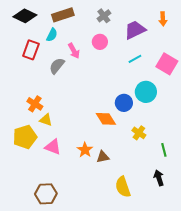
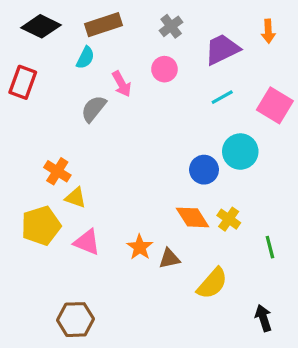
red rectangle: (31, 50) -> (23, 82), moved
orange diamond: (106, 119) -> (192, 217), moved
black arrow: (159, 178) -> (263, 318), moved
yellow semicircle: (123, 187) -> (212, 283), moved, turned -120

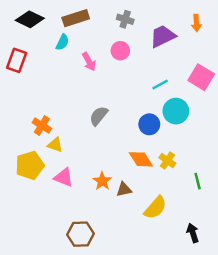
gray cross: (171, 26) -> (125, 19), turned -35
cyan line: (222, 97) -> (160, 84), moved
gray semicircle: (94, 109) -> (99, 116), moved
brown hexagon: (75, 320) -> (81, 234), moved

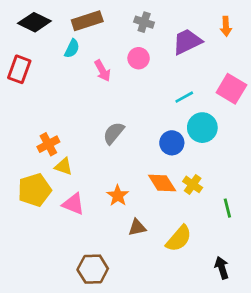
orange cross: (42, 126) -> (48, 144), turned 30
orange star: (102, 181) -> (118, 196), moved
brown triangle: (124, 189) -> (137, 227), moved

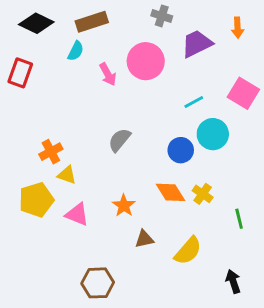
gray cross: (144, 22) -> (162, 16), moved
pink circle: (139, 58) -> (146, 61), size x1.6

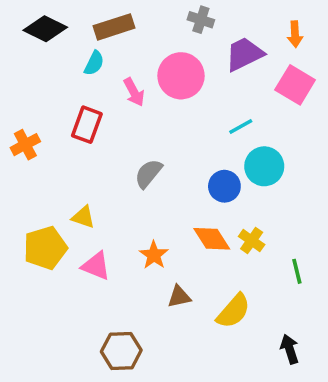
red rectangle: (20, 73) -> (87, 125), moved
pink square: (243, 93) -> (295, 85), moved
orange cross: (51, 152) -> (25, 145), moved

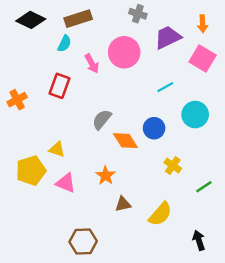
cyan circle: (264, 166) -> (195, 115), moved
orange diamond: (212, 239) -> (125, 141), moved
green line: (297, 271) -> (204, 187), turned 70

